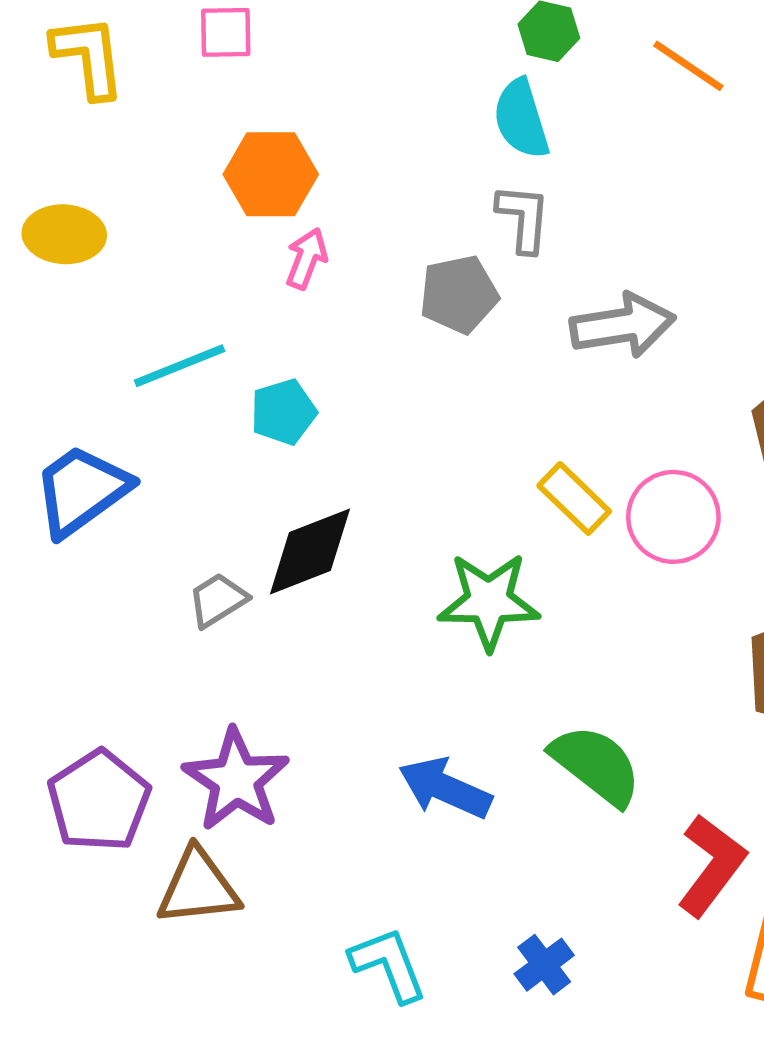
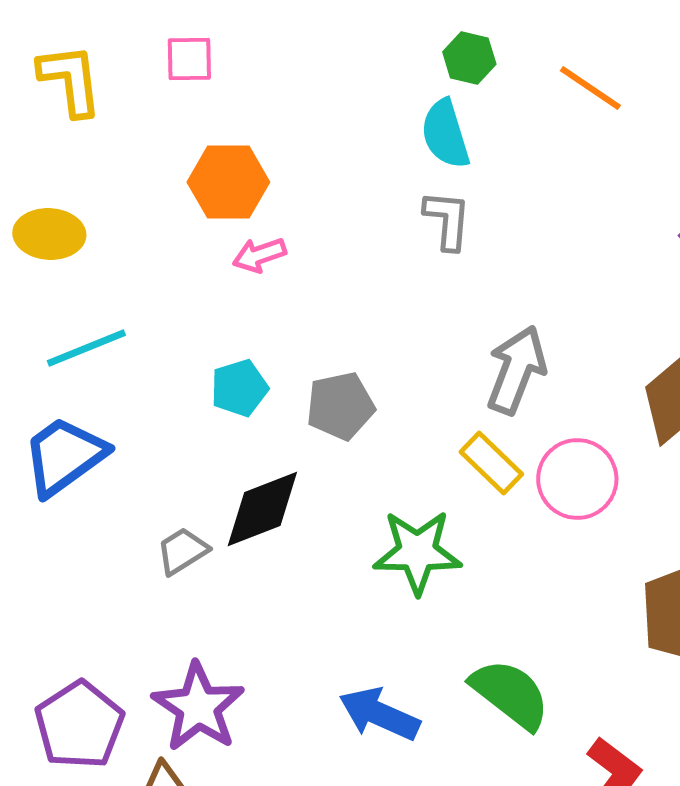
pink arrow: (307, 258) -> (259, 255), turned -130
gray pentagon: (459, 294) -> (340, 406), moved
gray arrow: (623, 325) -> (516, 370), moved, turned -60
cyan line: (180, 366) -> (86, 348), moved

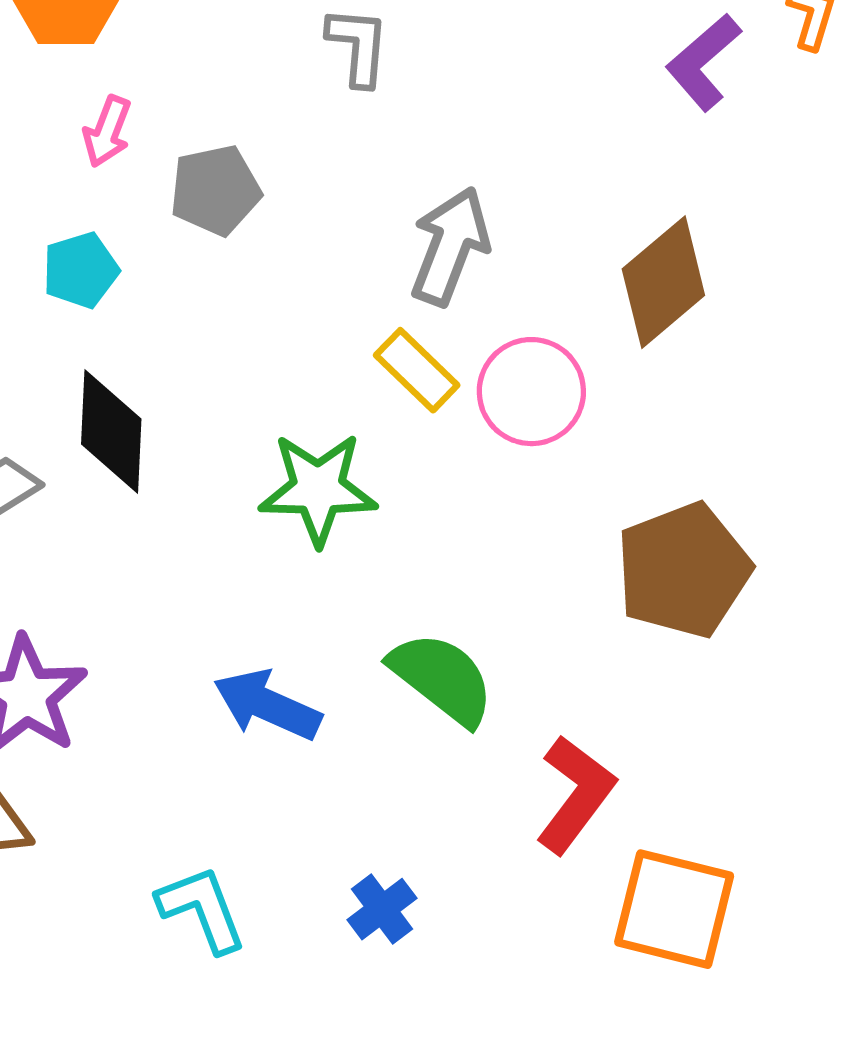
pink arrow: (259, 255) -> (107, 131), moved, turned -50
gray pentagon: (340, 406) -> (215, 190), moved
black diamond: (262, 509) -> (111, 432), turned -66

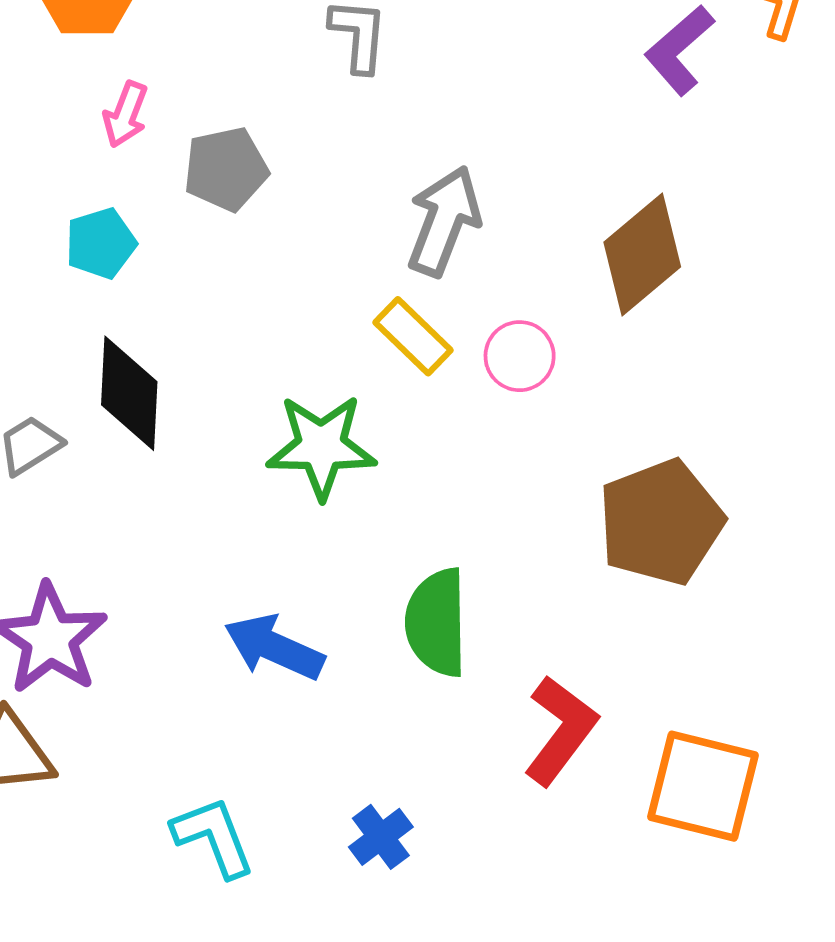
pink circle: (531, 392) -> (520, 356), size x0.7
green semicircle: (442, 678) -> (437, 623), turned -129
orange square: (674, 909) -> (703, 786), moved

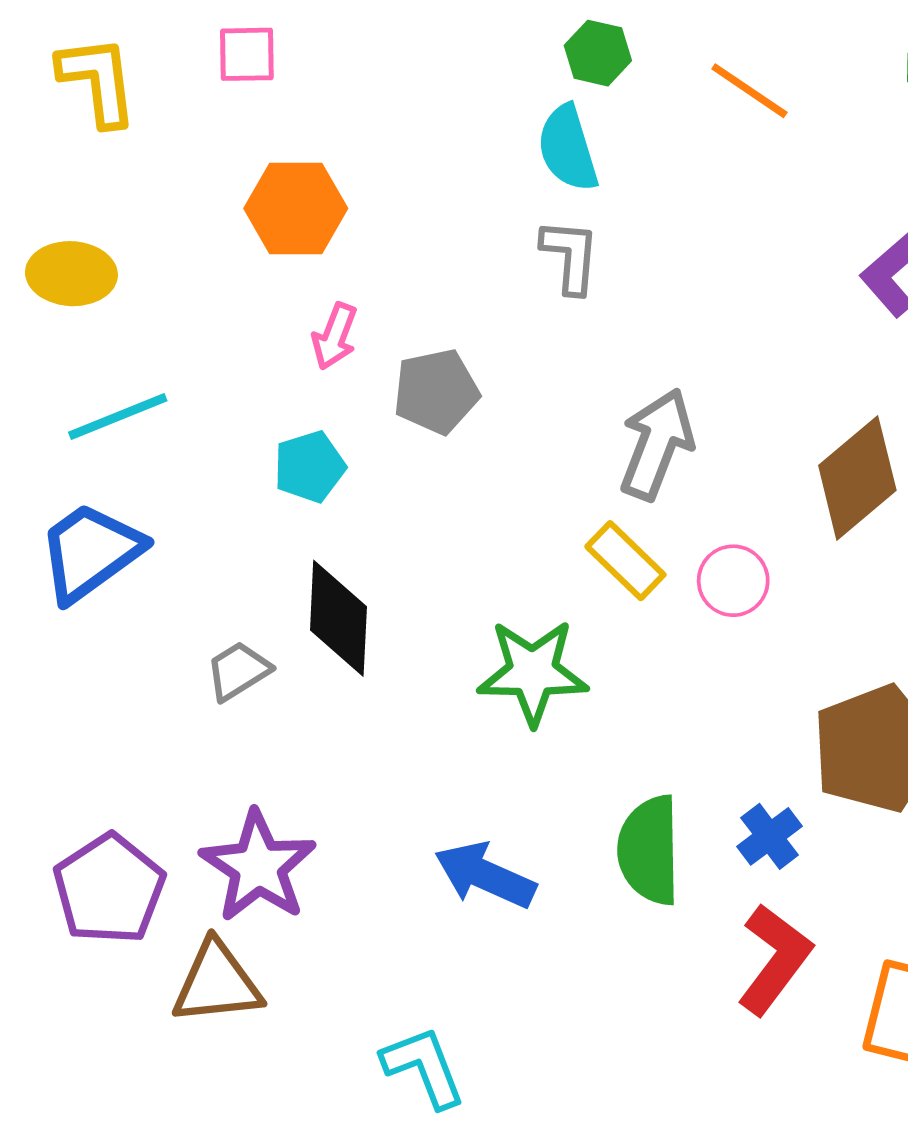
blue cross: (381, 837) -> (770, 836), moved

